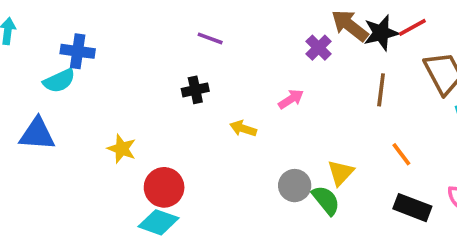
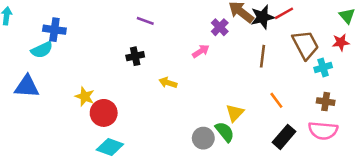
pink arrow: (291, 99) -> (201, 51), moved
gray circle: (295, 186) -> (203, 138), moved
red circle: (164, 187) -> (104, 113), moved
black rectangle: (412, 208) -> (284, 137), turned -70

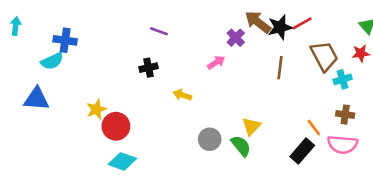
yellow star: (85, 97) -> (96, 109), turned 30
orange line: (276, 100) -> (314, 128), moved
gray circle: (203, 138) -> (210, 139), moved

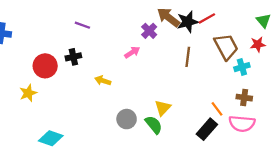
red circle: (116, 126) -> (45, 66), moved

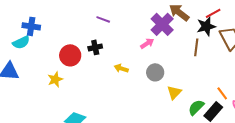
black star: (188, 22) -> (206, 26), moved
purple cross: (149, 31) -> (162, 24), size x1.6
gray circle: (127, 119) -> (155, 72), moved
green semicircle: (154, 125) -> (196, 107), moved, turned -96

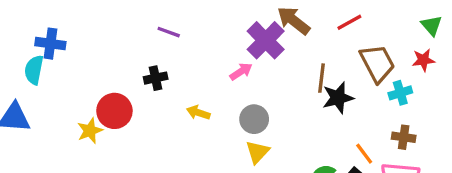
black star: (206, 26) -> (338, 98), moved
cyan semicircle: (21, 42) -> (34, 70), turned 126
red circle: (70, 55) -> (114, 111), moved
yellow triangle: (174, 92) -> (257, 152), moved

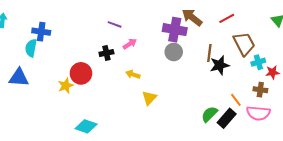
purple cross: (266, 40) -> (175, 30), turned -35
red star: (423, 60) -> (273, 72), moved
pink arrow: (241, 72) -> (130, 44), moved
gray circle: (254, 119) -> (174, 52), moved
yellow triangle: (257, 152) -> (149, 98), moved

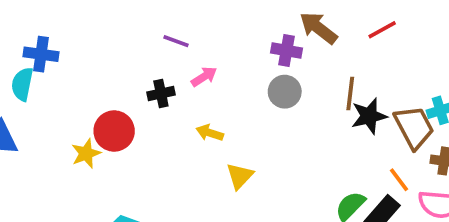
purple cross: (175, 30) -> (287, 50), size x0.7
brown trapezoid: (244, 44) -> (414, 127), moved

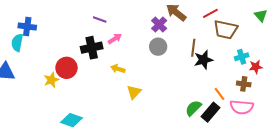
purple cross: (287, 50) -> (159, 25), turned 35
black cross: (161, 94) -> (92, 48), size x1.5
brown trapezoid: (414, 127) -> (226, 30), moved, turned 130

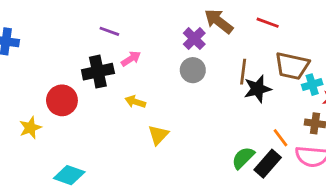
red line: (210, 13) -> (268, 23), turned 49
brown trapezoid: (226, 30) -> (292, 66), moved
yellow star: (51, 80) -> (30, 128), moved

